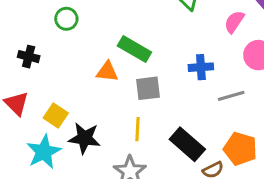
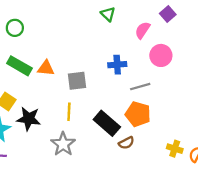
green rectangle: (134, 49) -> (19, 66), moved
orange pentagon: (240, 149) -> (138, 114), moved

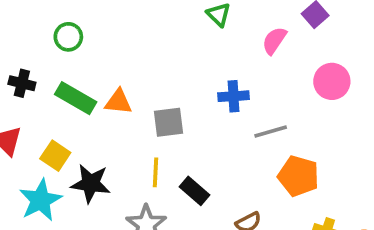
pink circle: (161, 55) -> (332, 81), moved
orange pentagon: (138, 114) -> (298, 176), moved
black rectangle: (107, 123) -> (195, 191), moved, size x0.7

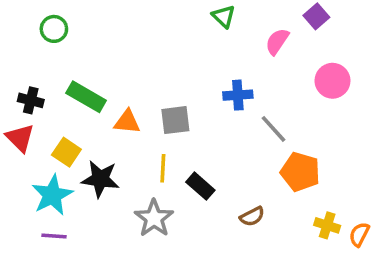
green circle: (68, 37) -> (54, 29), moved
black cross: (22, 83) -> (31, 100), moved
orange triangle: (118, 102) -> (127, 122), moved
gray line: (271, 131) -> (274, 129), turned 64

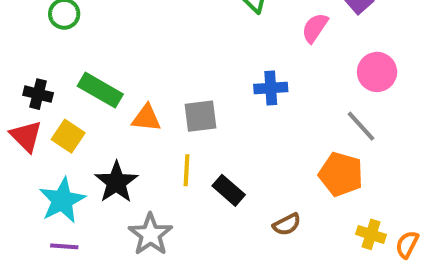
gray line: (274, 129) -> (361, 126), moved
yellow square: (66, 152) -> (68, 136), moved
black star: (100, 179) -> (116, 182), turned 30
gray star: (154, 218) -> (150, 234), moved

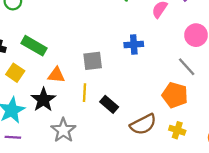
orange triangle: (146, 118) -> (56, 75), moved
brown semicircle: (287, 224) -> (143, 124), size x1.6
yellow cross: (371, 234) -> (177, 130), moved

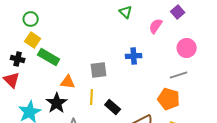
gray line: (187, 67) -> (179, 75), turned -66
yellow square: (15, 73) -> (33, 40), moved

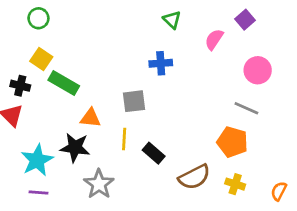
green circle: (31, 19) -> (38, 18), moved
blue cross: (134, 56) -> (161, 63), moved
gray line: (179, 75) -> (246, 108), turned 42
black star: (57, 103) -> (75, 148), turned -30

